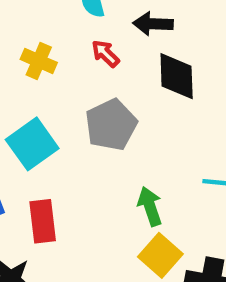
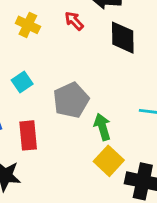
gray pentagon: (111, 125) -> (71, 100), moved
cyan square: (32, 144) -> (22, 82), size x0.6

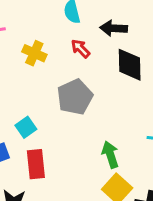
cyan square: (22, 82) -> (26, 127), moved
gray pentagon: (71, 100) -> (75, 97), moved

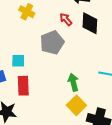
red arrow: (81, 49) -> (66, 19), moved
cyan square: (26, 127) -> (18, 61), turned 32

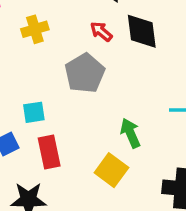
yellow cross: (27, 12) -> (35, 29), turned -35
yellow square: (76, 105) -> (111, 170), moved

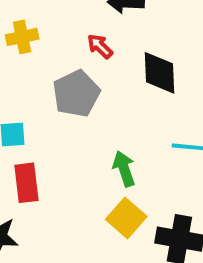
black diamond: (142, 31) -> (159, 73), moved
yellow square: (111, 170) -> (126, 218), moved

